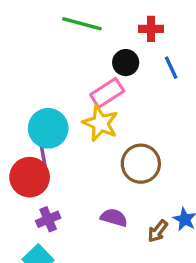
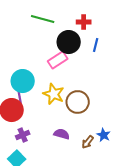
black circle: (126, 63) -> (69, 42), size x1.5
blue line: (171, 68) -> (96, 45), turned 40
yellow star: (100, 123) -> (54, 94), moved

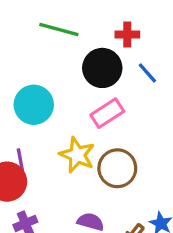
blue line: (96, 45) -> (147, 73), turned -56
pink rectangle: (58, 60) -> (107, 113), moved
cyan circle: (23, 81) -> (34, 105), moved

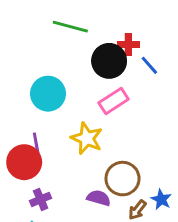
red cross: (127, 35) -> (128, 44), moved
brown circle: (117, 168) -> (122, 179), moved

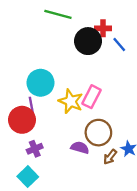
cyan circle: (48, 94) -> (41, 83), moved
pink rectangle: (114, 101) -> (91, 97), moved, turned -30

